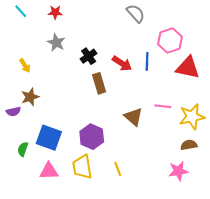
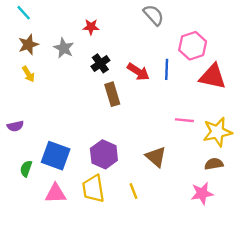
red star: (55, 12) -> (91, 27), moved
brown star: (30, 97) -> (28, 45), moved
brown triangle: (133, 117) -> (156, 157), moved

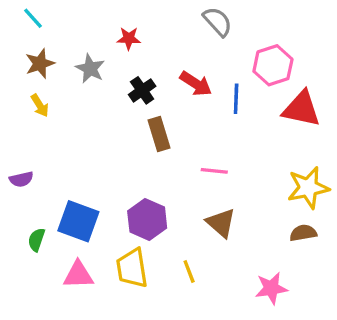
red arrow: (138, 72) -> (196, 84), moved
pink line: (184, 120) -> (214, 171), moved
pink star: (202, 193) -> (271, 288), moved

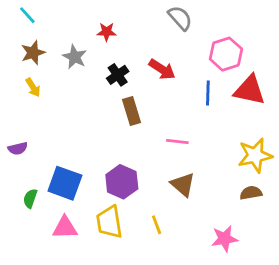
blue line: (236, 99) -> (208, 93), moved

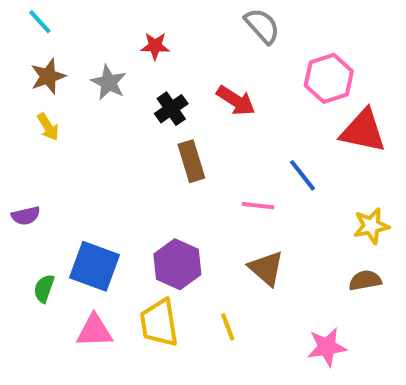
blue line: (208, 93) -> (303, 175), moved, turned -40
yellow star: (255, 155) -> (371, 226), size x0.7

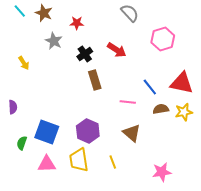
brown star: (48, 76) -> (44, 13), moved, turned -30
red triangle: (363, 131) -> (182, 83), moved
purple semicircle: (26, 216) -> (13, 107), turned -80
brown semicircle: (365, 280) -> (161, 109), moved

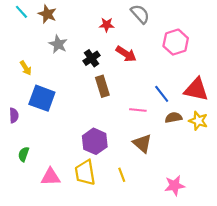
red star: (77, 23) -> (107, 25), moved
yellow star: (184, 112) -> (198, 121), turned 30
blue square: (47, 132) -> (42, 98), moved

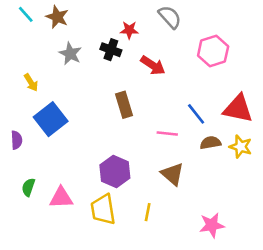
black cross: (92, 58) -> (111, 50), moved, turned -35
blue square: (42, 98) -> (51, 119), turned 32
yellow line: (122, 175) -> (148, 212), turned 32
pink triangle: (51, 177) -> (61, 198), moved

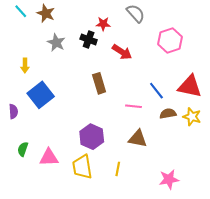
yellow arrow: (31, 82) -> (25, 66), turned 32
brown triangle: (172, 174) -> (138, 139), turned -30

